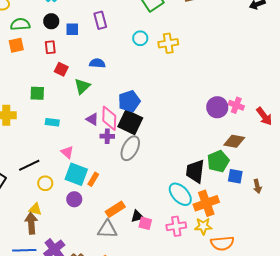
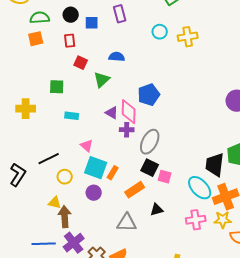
black square: (130, 122) -> (150, 168), moved, size x0.7
orange rectangle: (115, 209) -> (135, 190), moved
brown arrow: (31, 223) -> (65, 217), moved
pink square: (145, 223) -> (165, 177), moved

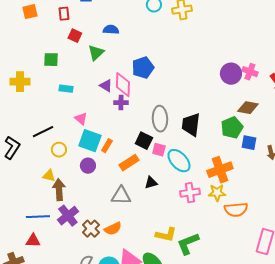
gray ellipse: (150, 142) -> (160, 119), moved, turned -30
black trapezoid: (215, 165) -> (191, 125), moved
cyan ellipse: (200, 188) -> (179, 161), moved

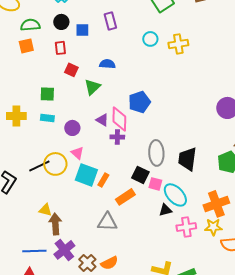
cyan rectangle: (66, 89) -> (47, 118), moved
yellow circle: (59, 150) -> (55, 164), moved, size x1.5
purple circle: (88, 166) -> (72, 128), moved
black triangle: (151, 183) -> (165, 210), moved
gray triangle: (121, 196) -> (107, 222), moved

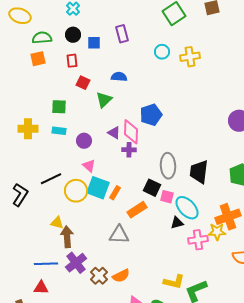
yellow circle: (55, 164) -> (76, 191), moved
yellow star: (213, 227) -> (217, 232), moved

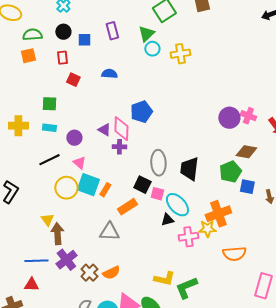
green triangle: (104, 100) -> (146, 34), moved
black line: (51, 179) -> (49, 160), moved
yellow triangle: (57, 223) -> (47, 220), turned 40

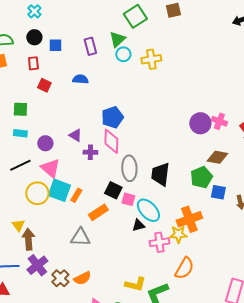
purple rectangle: (112, 31) -> (90, 46), moved
pink diamond: (121, 129) -> (111, 141), moved
pink triangle: (79, 163) -> (50, 168), size x1.5
orange semicircle: (234, 254) -> (184, 268), moved, turned -55

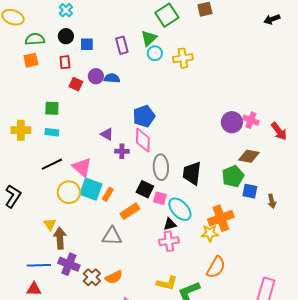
purple circle: (45, 143) -> (96, 76), moved
pink cross: (159, 242) -> (169, 241), moved
purple cross: (37, 265) -> (69, 264), turned -30

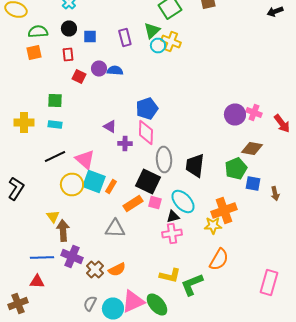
yellow cross: (183, 58) -> (171, 42), moved, turned 30
black square: (145, 189) -> (148, 182), size x1.4
pink square: (160, 198) -> (155, 202), moved

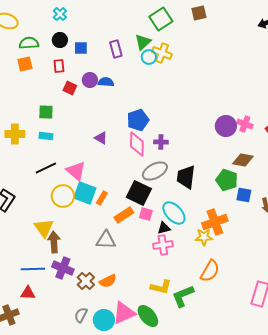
purple cross: (125, 144) -> (161, 142), moved
gray ellipse: (164, 160) -> (155, 171), turned 65
green pentagon: (236, 168) -> (227, 180), turned -30
yellow triangle: (53, 216) -> (44, 228), size x1.5

